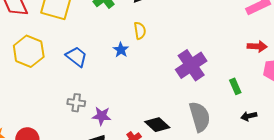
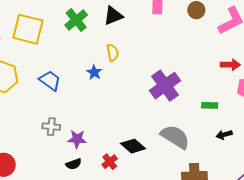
green rectangle: (235, 86) -> (210, 105), turned -63
gray semicircle: (200, 117) -> (175, 137), turned -40

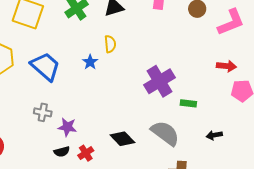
blue trapezoid: (50, 81) -> (45, 66), size x1.4
green rectangle: (210, 105) -> (188, 103), moved
red cross: (110, 162) -> (86, 153), moved

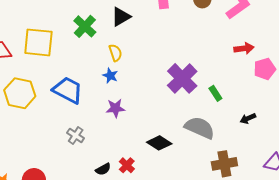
yellow semicircle: (110, 44) -> (115, 53), moved
green rectangle: (188, 103) -> (215, 93), turned 63
gray cross: (43, 112) -> (76, 135), turned 36
purple star: (67, 127) -> (115, 108), moved

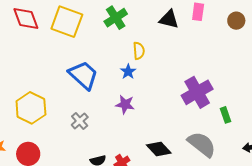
black triangle: (121, 17) -> (169, 19), moved, turned 30
yellow hexagon: (20, 93) -> (31, 108), moved

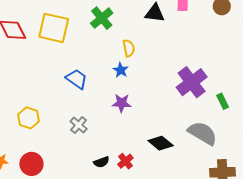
blue trapezoid: (83, 75) -> (77, 79), size x0.7
yellow hexagon: (31, 108) -> (29, 118), size x0.7

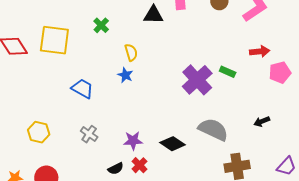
green cross: (102, 18) -> (101, 25), size x0.7
green rectangle: (223, 101) -> (228, 72), moved, turned -35
purple star: (122, 103) -> (133, 141), moved

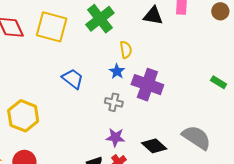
green cross: (101, 25) -> (100, 19), size x1.8
purple cross: (197, 80) -> (147, 85), moved, turned -36
yellow hexagon: (39, 132) -> (23, 116), size x1.4
gray cross: (89, 134) -> (114, 102), moved, turned -30

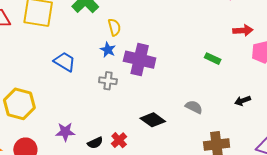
green rectangle: (219, 82) -> (213, 59), moved
purple star: (115, 137) -> (65, 132), moved
gray semicircle: (196, 137) -> (194, 107), size x0.6

